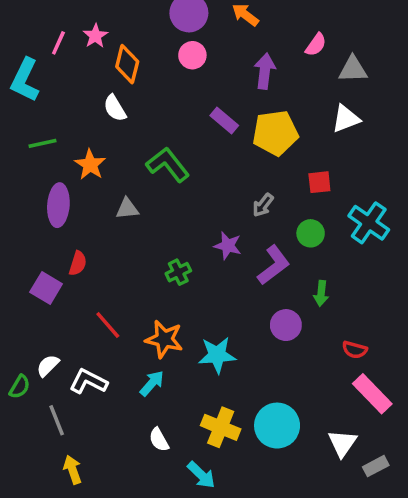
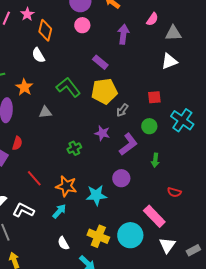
yellow pentagon: (275, 133) -> (104, 91), moved
purple circle: (286, 325) -> (121, 178), moved
pink rectangle: (372, 394) -> (154, 216), moved
gray rectangle: (376, 466) -> (193, 250), moved

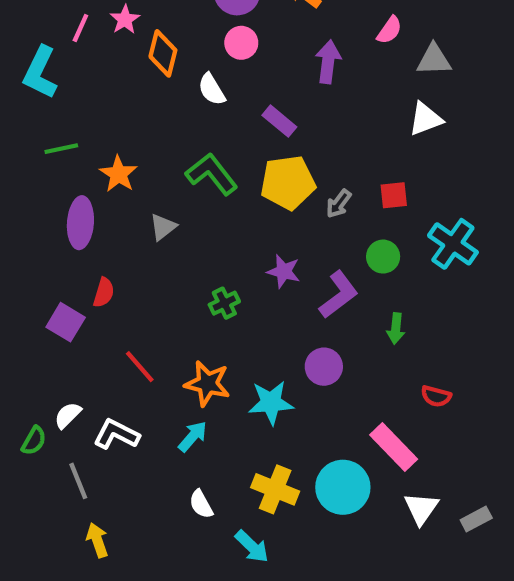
white semicircle: (38, 55) -> (212, 89), moved
gray arrow: (122, 110) -> (339, 204), moved
gray triangle: (45, 112) -> (163, 227), turned -32

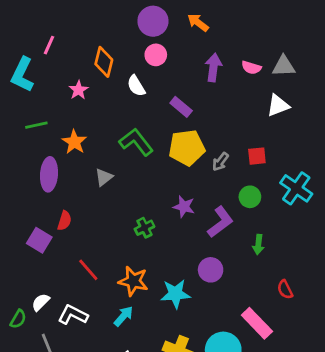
pink star: (125, 20) -> (79, 90), moved
pink semicircle: (389, 30) -> (251, 68), moved, turned 72
red semicircle: (436, 396) -> (285, 290), turned 48

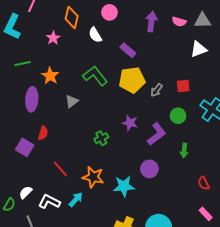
cyan arrow: (123, 316) -> (76, 200), moved
pink rectangle: (257, 323) -> (206, 214), moved, size x0.6

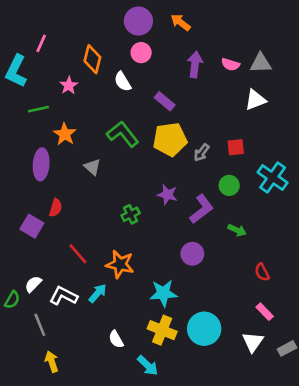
green line: (23, 64) -> (38, 109), moved
gray triangle: (72, 101) -> (92, 167), turned -40
green arrow: (184, 150) -> (237, 230), turned -72
cyan star: (124, 186) -> (163, 293), moved

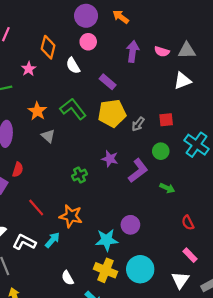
orange star: (65, 134) -> (37, 111), moved
purple circle: (192, 254) -> (130, 225), moved

